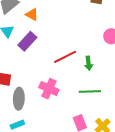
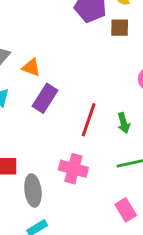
purple rectangle: (27, 41) -> (45, 98), moved
red line: (65, 57) -> (89, 120), turned -35

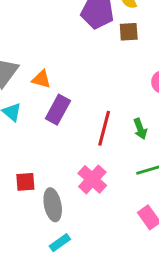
pink cross: (73, 169) -> (92, 179), turned 32

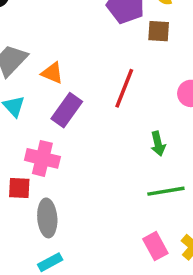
red line: (104, 128) -> (124, 88), moved
pink cross: (92, 179) -> (42, 158), moved, turned -36

